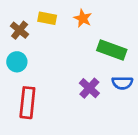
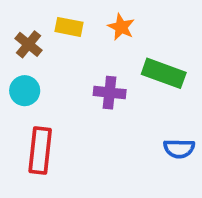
blue semicircle: (122, 83) -> (179, 149), moved
purple cross: (89, 88) -> (110, 93), moved, turned -36

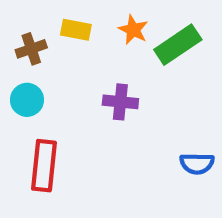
brown cross: (29, 44) -> (31, 49), turned 32
green rectangle: (164, 73) -> (178, 45), moved, turned -54

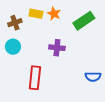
orange star: (133, 30) -> (54, 14), moved
red rectangle: (44, 166) -> (35, 78), moved

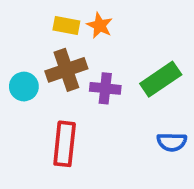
green rectangle: (84, 21) -> (161, 79), moved
brown cross: (15, 23) -> (66, 70), moved, size x1.5

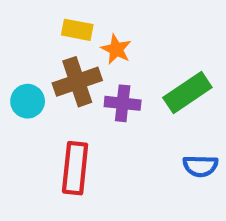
orange star: (100, 25) -> (116, 49), moved

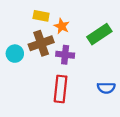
green rectangle: (187, 93) -> (99, 34), moved
red rectangle: (75, 168) -> (61, 89), moved

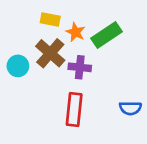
green rectangle: (99, 34) -> (106, 35), moved
brown cross: (41, 43) -> (50, 53), turned -30

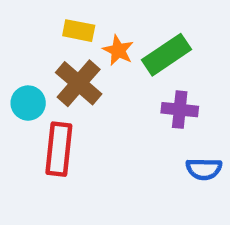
purple cross: (80, 67) -> (180, 110), moved
red rectangle: (74, 110) -> (59, 149), moved

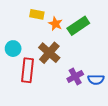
brown cross: (79, 83) -> (49, 53), moved
purple cross: (180, 110) -> (75, 76), moved, turned -35

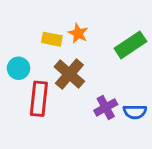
yellow rectangle: (37, 14) -> (52, 39), moved
green rectangle: (78, 26) -> (130, 45), moved

